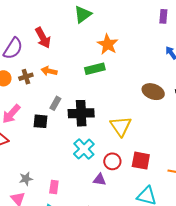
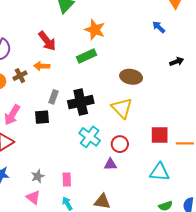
red arrow: (43, 38) -> (47, 41), moved
brown ellipse: (153, 92) -> (131, 77), moved
red square: (141, 161) -> (160, 135), moved

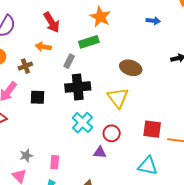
blue arrow: (159, 27) -> (153, 21), moved, turned 136
brown cross: (20, 76) -> (25, 66), moved
gray rectangle: (54, 97) -> (69, 61), moved

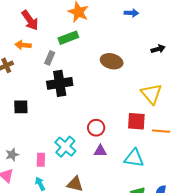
black square: (38, 97) -> (21, 107), moved
yellow triangle: (118, 98) -> (151, 94), moved
cyan cross: (82, 123) -> (65, 147), moved
purple triangle: (100, 152) -> (100, 151), moved

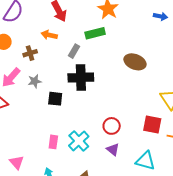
black square: (21, 107) -> (55, 99), moved
purple triangle: (100, 151) -> (113, 149), turned 32
gray star: (12, 155) -> (35, 81), moved
pink rectangle: (41, 160) -> (53, 142), moved

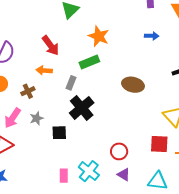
black cross: (81, 78) -> (82, 108), turned -30

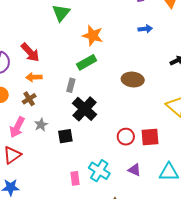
red arrow: (51, 46) -> (30, 52), moved
orange arrow: (44, 70) -> (34, 77), moved
red square: (159, 144) -> (150, 137), moved
red circle: (119, 151) -> (126, 137), moved

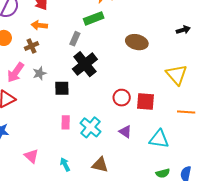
pink rectangle: (75, 178) -> (66, 122), moved

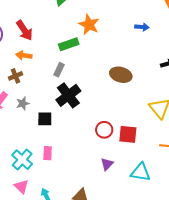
green rectangle: (94, 18) -> (69, 44), moved
cyan cross: (90, 127) -> (22, 160), moved
purple triangle: (125, 132) -> (107, 164), turned 40
pink triangle: (31, 156) -> (21, 187), moved

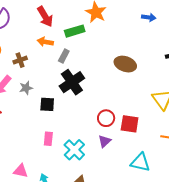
red arrow: (24, 30) -> (45, 17), moved
orange arrow: (24, 55) -> (45, 42), moved
cyan cross: (22, 160) -> (74, 150), moved
purple triangle: (107, 164) -> (104, 141), moved
pink triangle: (21, 187) -> (21, 171), turned -35

